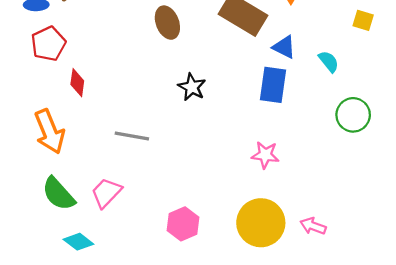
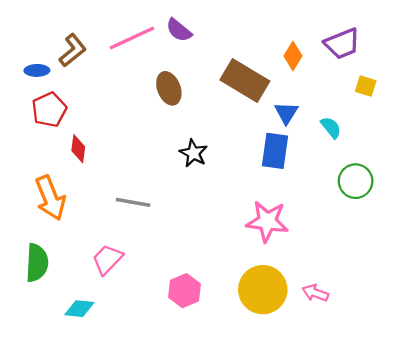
blue triangle: (284, 47) -> (286, 113), turned 35
pink star: (265, 155) -> (267, 221), size x1.5
green semicircle: (58, 194) -> (37, 263), moved, turned -135
cyan diamond: (78, 242) -> (79, 309), turned -32

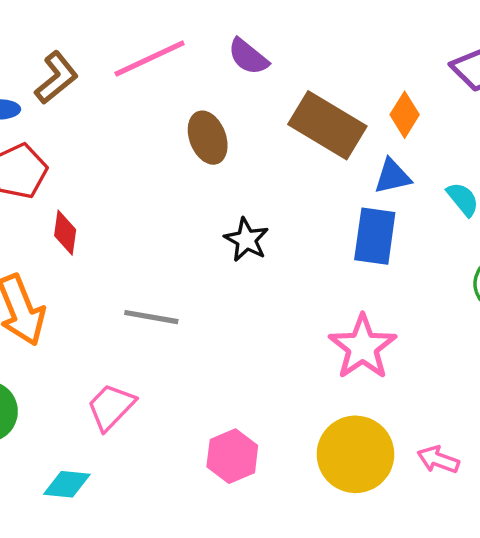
purple semicircle: (179, 30) -> (248, 57), moved
orange diamond: (293, 56) -> (405, 115), moved
blue triangle: (286, 113) -> (392, 176), turned 45
pink star: (267, 221) -> (363, 347), turned 30

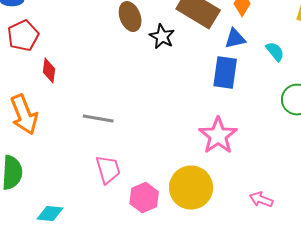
black star: (246, 240) -> (162, 37), moved
pink trapezoid: (111, 407) -> (108, 170), moved, turned 120
yellow circle: (355, 454) -> (191, 188), moved

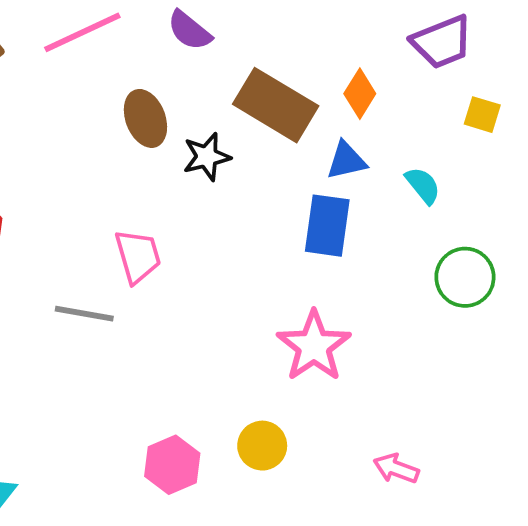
black star: (162, 37) -> (207, 157), turned 30
pink trapezoid: (108, 170) -> (138, 256), moved
yellow circle: (191, 188) -> (262, 446), size x0.6

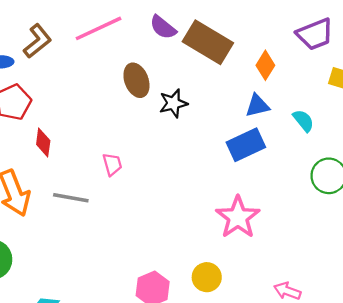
brown rectangle: (276, 105) -> (208, 42), moved
blue rectangle: (327, 226) -> (246, 145), turned 57
pink trapezoid: (138, 256) -> (112, 164), moved, size x0.7
gray line: (84, 314) -> (71, 198), moved

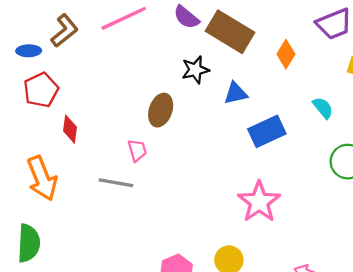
brown ellipse: (136, 80) -> (161, 110), moved, turned 40
black star: (173, 103) -> (195, 70), moved
blue triangle: (257, 106) -> (236, 93), moved
gray line: (71, 198) -> (116, 183), moved

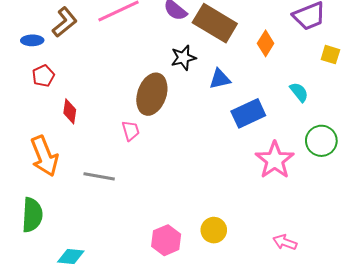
red pentagon: (41, 90) -> (43, 76), size x0.7
brown ellipse: (161, 110) -> (152, 94), size x1.4
gray line: (116, 183) -> (99, 176), moved
pink star: (259, 202) -> (275, 160), moved

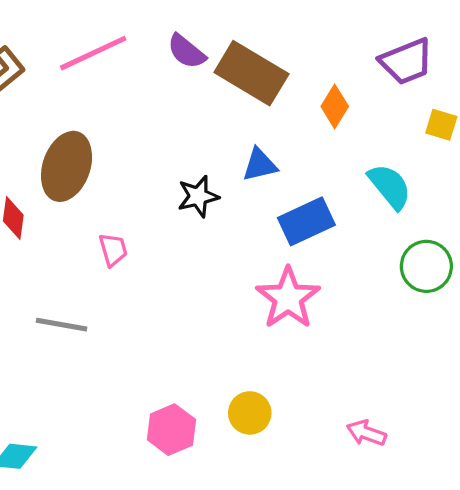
black star: (183, 58) -> (198, 196), moved
cyan semicircle: (299, 92) -> (390, 186), size x1.4
brown ellipse: (152, 94) -> (67, 166), moved
pink star: (275, 160) -> (288, 298), moved

